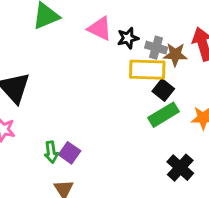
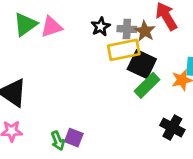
pink triangle: (100, 29) -> (51, 27), moved, turned -30
brown star: (175, 54) -> (145, 31), turned -30
black square: (163, 90) -> (142, 64), size x1.5

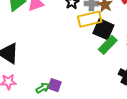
green arrow: (58, 141) -> (43, 88), turned -96

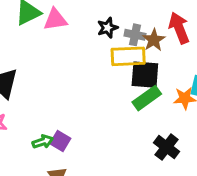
black square: (103, 29) -> (145, 75), turned -30

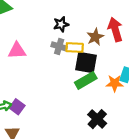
pink triangle: (55, 20) -> (17, 51), moved
gray cross: (135, 35) -> (59, 46), moved
yellow rectangle: (128, 56) -> (75, 47), size x0.7

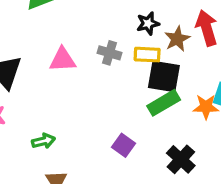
black star: (61, 24) -> (148, 23), moved
gray cross: (59, 46) -> (109, 53), moved
purple square: (17, 107) -> (123, 145), moved

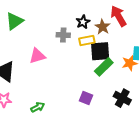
gray cross: (109, 53) -> (63, 35), moved

